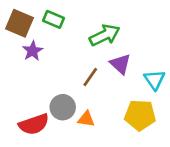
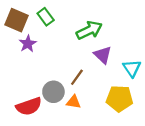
green rectangle: (54, 19) -> (46, 17), turned 30
brown line: (90, 77) -> (77, 77), moved

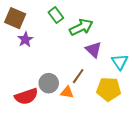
green rectangle: (46, 17) -> (56, 15), moved
brown line: (77, 77) -> (78, 76), moved

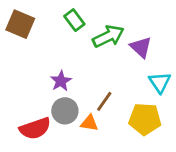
purple star: (25, 39) -> (61, 81), moved
purple triangle: (93, 50) -> (141, 47), moved

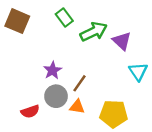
brown line: (104, 101) -> (79, 83), moved
yellow pentagon: (145, 119) -> (114, 114), moved
red semicircle: (35, 128) -> (30, 111), size x0.7

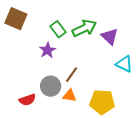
green rectangle: (64, 18) -> (58, 29), moved
purple star: (52, 70) -> (47, 50), moved
cyan triangle: (138, 72) -> (124, 64), turned -30

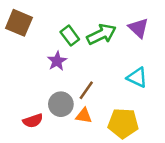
purple triangle: (110, 37) -> (138, 28), moved
cyan triangle: (124, 64) -> (137, 77), moved

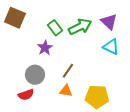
cyan triangle: (137, 77) -> (111, 47), moved
gray circle: (61, 104) -> (35, 75), moved

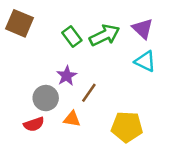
purple star: (45, 48) -> (67, 76), moved
orange triangle: (66, 91) -> (72, 119), moved

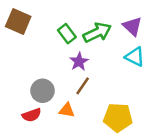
purple star: (67, 76) -> (79, 62), moved

